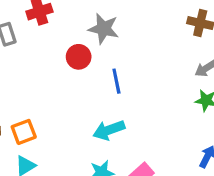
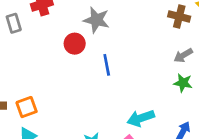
cyan arrow: (109, 130) -> (141, 118), moved

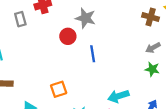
orange square: (27, 107) -> (59, 89), moved

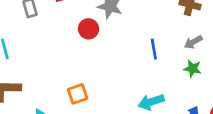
blue line: (93, 54) -> (154, 49), moved

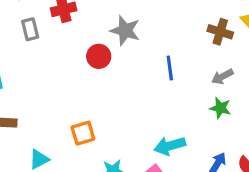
blue line: (154, 49) -> (170, 68), moved

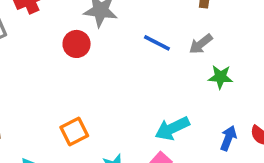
blue line: (170, 68) -> (157, 43), turned -45
gray arrow: (222, 77) -> (201, 44), moved

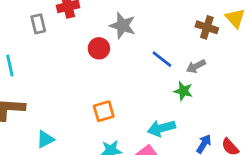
green star: (220, 77) -> (183, 91), moved
orange square: (74, 132) -> (104, 111), moved

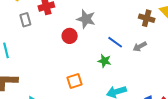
green star: (183, 91) -> (104, 61), moved

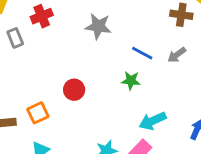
red circle: (70, 36) -> (74, 90), moved
orange square: (74, 81) -> (38, 113), moved

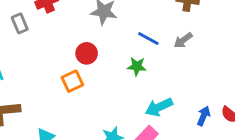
red circle: (74, 90) -> (87, 53), moved
orange square: (38, 113) -> (72, 81), moved

